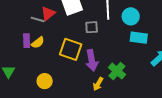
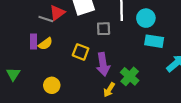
yellow square: (71, 49) -> (81, 52), size x0.7

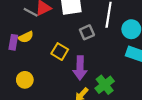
gray square: (104, 29) -> (87, 32), turned -32
purple rectangle: (33, 41) -> (13, 42), moved

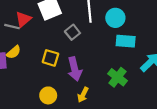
yellow circle: (25, 80) -> (48, 95), moved
green cross: (105, 85) -> (118, 77), moved

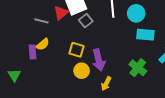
red triangle: (23, 19) -> (61, 13), moved
gray square: (72, 32) -> (86, 21), moved
yellow circle: (48, 95) -> (82, 71), moved

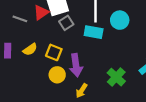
cyan rectangle: (145, 35) -> (94, 32), moved
yellow semicircle: (43, 44) -> (30, 49), moved

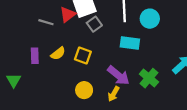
cyan rectangle: (94, 32) -> (130, 43), moved
purple arrow: (76, 65) -> (118, 75), moved, turned -40
yellow circle: (57, 75) -> (84, 90), moved

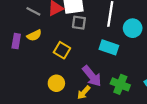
gray square: (94, 24) -> (79, 23), turned 32
yellow semicircle: (58, 53) -> (34, 35), moved
green cross: (149, 78) -> (120, 84), turned -30

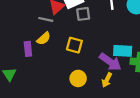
gray line: (33, 11) -> (46, 19), moved
cyan rectangle: (109, 47) -> (123, 51), moved

